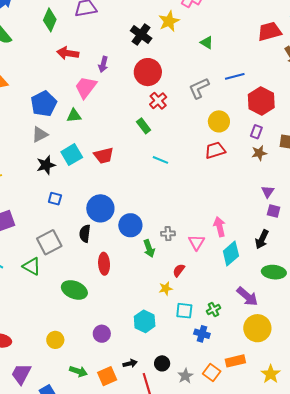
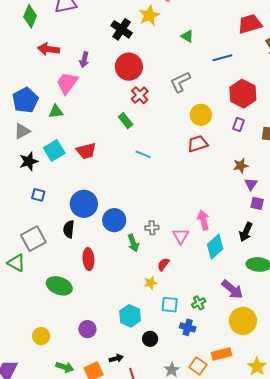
blue line: (235, 76) -> (222, 58), moved
brown star: (259, 153) -> (241, 166), moved
black circle: (162, 363) -> (150, 339), moved

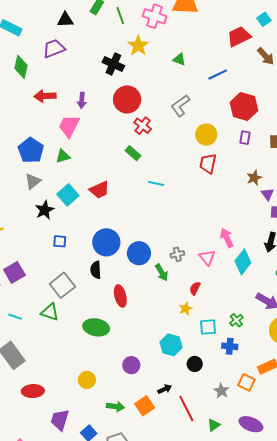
red trapezoid: (198, 144) -> (208, 164), turned -50

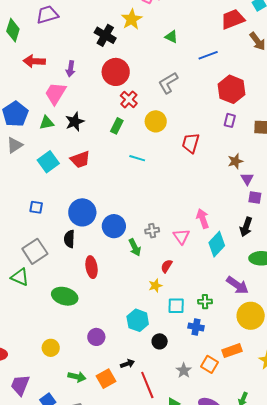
yellow circle: (206, 135) -> (156, 121), moved
green rectangle: (133, 153) -> (117, 126), turned 70
black star: (45, 210) -> (75, 122), moved
green cross: (236, 320) -> (205, 302), turned 32

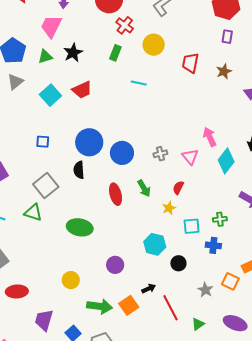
brown star: (235, 161) -> (224, 71), moved
green arrow: (135, 247) -> (144, 188), moved
red ellipse: (92, 267) -> (116, 194), moved
green arrow: (77, 377) -> (100, 306), size x1.4

